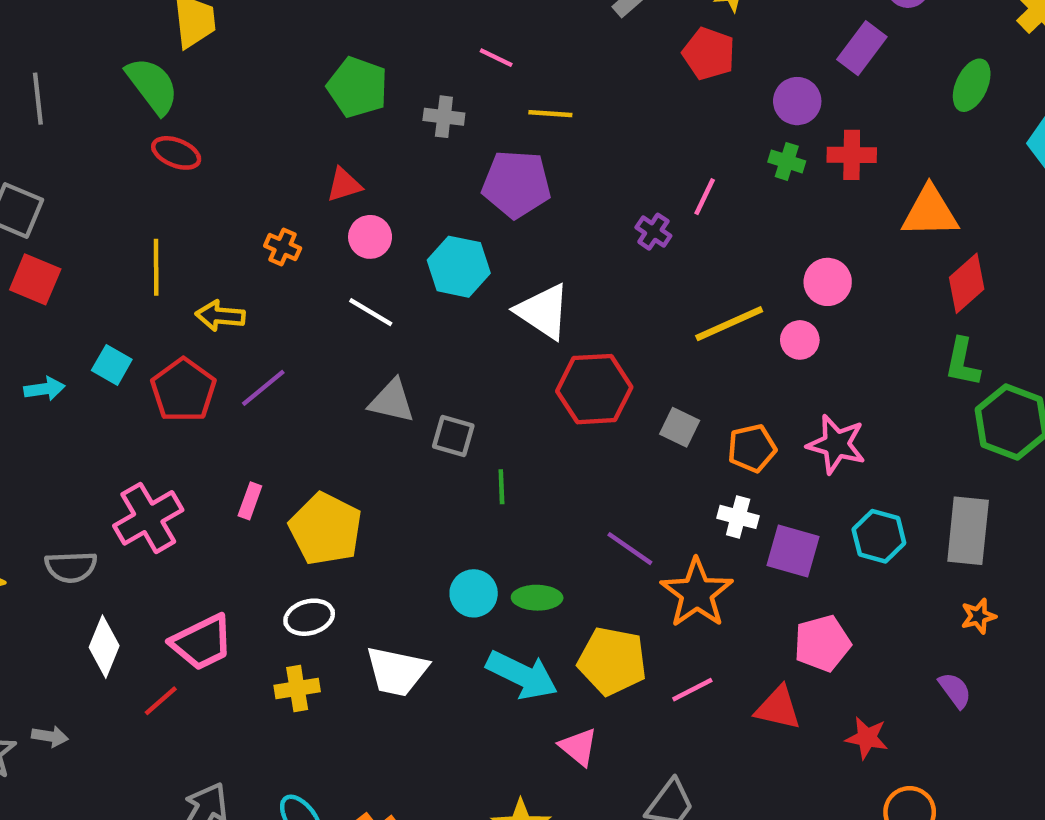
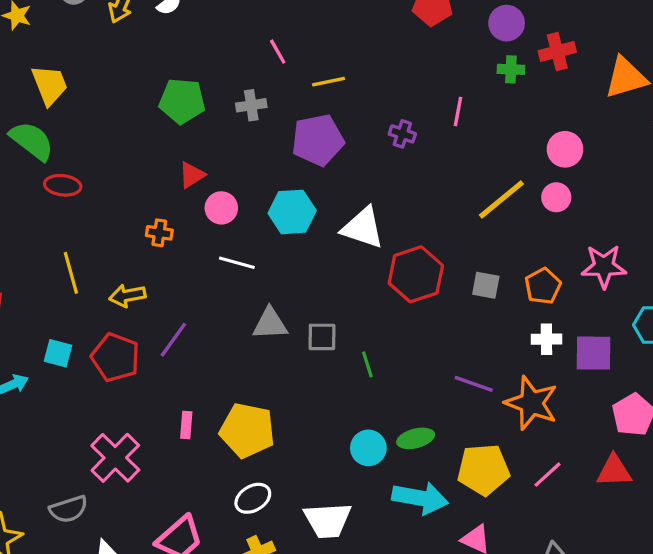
pink line: (496, 58) -> (278, 52), turned 50
purple cross: (653, 232) -> (402, 134), moved

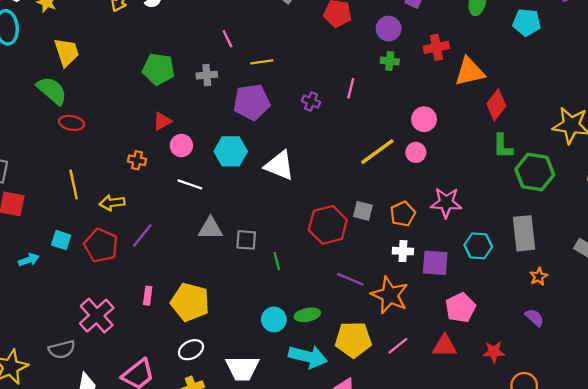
red cross: (557, 52) -> (436, 47), moved
red hexagon: (416, 274) -> (328, 225), moved

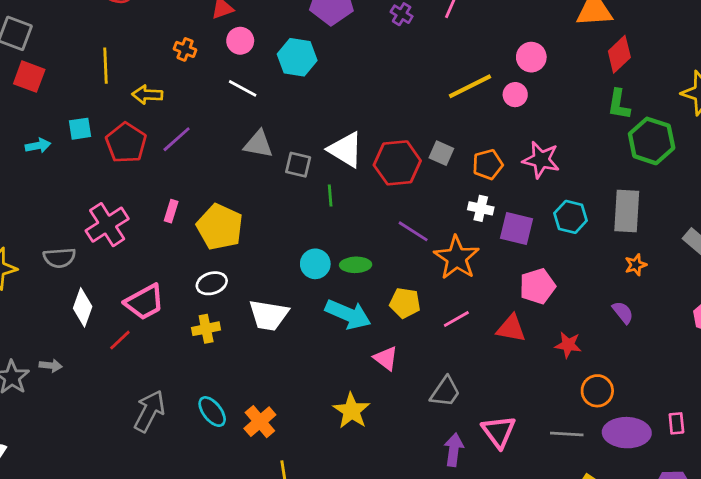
white triangle: (279, 165) -> (346, 150), moved
cyan square: (61, 240) -> (80, 129), turned -36
yellow pentagon: (353, 340) -> (405, 303), size x0.7

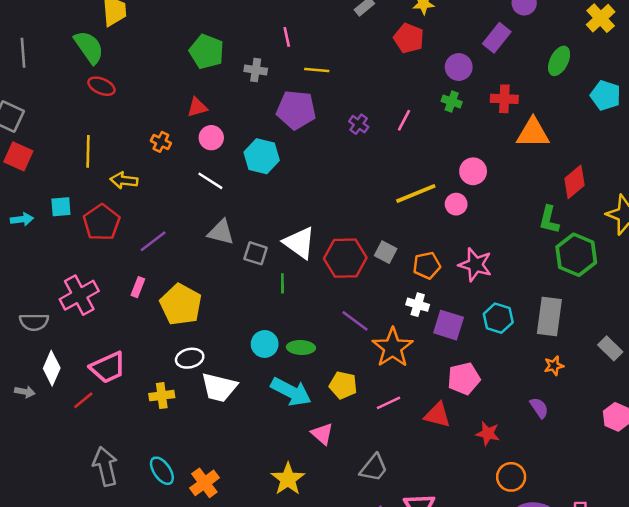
red diamond: (619, 54) -> (574, 182), moved
purple line: (177, 139) -> (153, 241), moved
white ellipse: (212, 283) -> (190, 358), moved
gray arrow: (51, 366) -> (25, 392), moved
gray arrow: (149, 411) -> (105, 466), turned -45

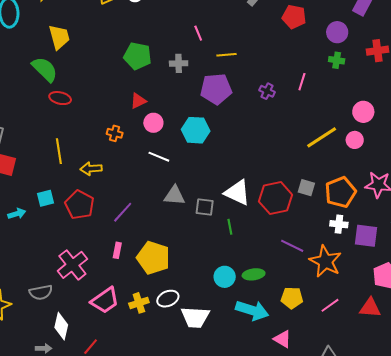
orange pentagon: (427, 265) -> (340, 192), size x1.4
pink trapezoid: (108, 367) -> (105, 300), moved
yellow cross: (162, 396) -> (139, 303), moved

